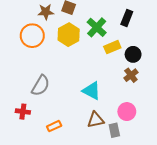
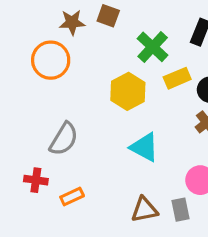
yellow hexagon: (69, 35) -> (128, 91), moved
brown triangle: (96, 120) -> (144, 210), moved
orange rectangle: (54, 126) -> (72, 197), moved

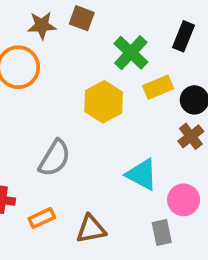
gray semicircle: (64, 139) -> (55, 158), moved
cyan triangle: (144, 147) -> (142, 174), moved
brown triangle: (144, 210) -> (91, 229), moved

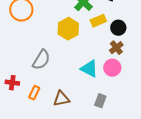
pink circle: (184, 200) -> (112, 68), moved
orange rectangle: (42, 218) -> (34, 93), turned -40
gray rectangle: (162, 233) -> (100, 101), turned 32

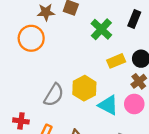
yellow rectangle: (98, 21) -> (116, 61), moved
yellow hexagon: (68, 29) -> (84, 88), moved

